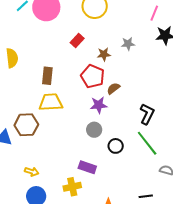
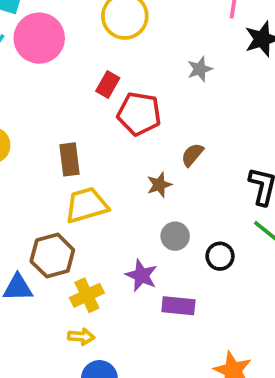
brown star: (104, 54) -> (159, 185), moved
red pentagon: (93, 76) -> (139, 114), moved
purple star: (99, 105) -> (141, 275), moved, turned -30
yellow cross: (72, 187) -> (87, 295), moved

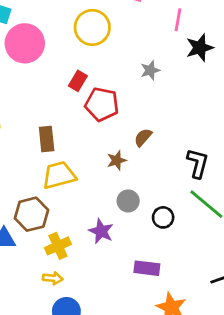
purple rectangle: (178, 306) -> (147, 268), moved

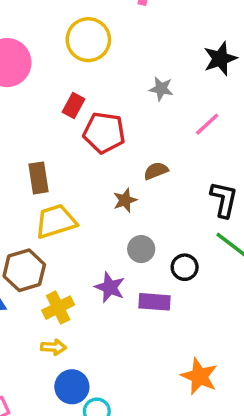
pink line: (178, 20) -> (207, 124), moved, turned 40
gray star: (150, 70) -> (161, 89), turned 30
brown semicircle: (143, 137) -> (156, 171), turned 30
purple rectangle: (147, 268) -> (154, 302), moved

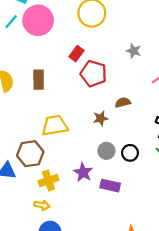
brown rectangle: (39, 178) -> (39, 80), moved
black circle: (185, 267) -> (130, 153), moved

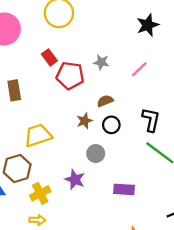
gray star: (134, 51) -> (101, 62), moved
red rectangle: (76, 54) -> (49, 57), turned -64
black circle: (130, 153) -> (111, 125), moved
purple rectangle: (110, 186) -> (124, 189), moved

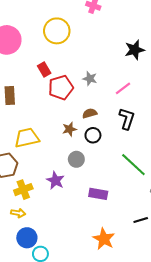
red pentagon: (70, 76) -> (61, 88), turned -30
black L-shape: (151, 120) -> (127, 119), moved

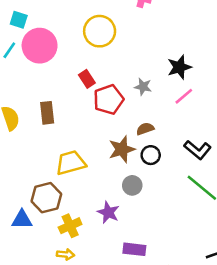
black star: (135, 50) -> (179, 67), moved
black L-shape: (127, 119) -> (198, 150), moved, turned 115
brown star: (69, 129) -> (122, 149), size x1.5
purple rectangle: (98, 194) -> (134, 249), moved

